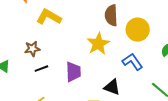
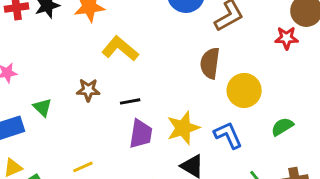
yellow star: (98, 44) -> (183, 128), moved
black line: (41, 69) -> (130, 101), moved

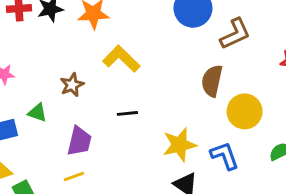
brown star: (88, 90) -> (72, 85), moved, turned -30
green triangle: (42, 107) -> (37, 113), turned -30
purple trapezoid: (141, 134) -> (79, 141), moved

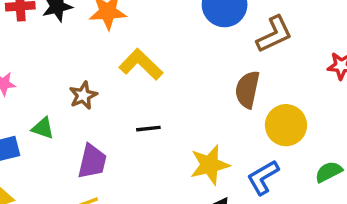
blue L-shape: (225, 156) -> (263, 177), turned -100

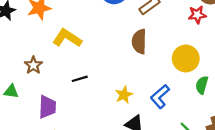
yellow circle: (286, 125) -> (186, 59), moved
yellow star: (210, 165) -> (124, 95), size x0.7
green semicircle: (329, 172) -> (202, 85), turned -36

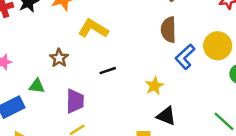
blue L-shape: (160, 97) -> (185, 57), moved

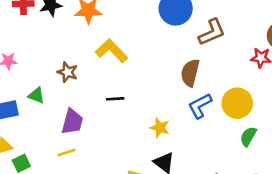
brown star: (59, 58) -> (67, 72), turned -30
yellow star: (154, 86) -> (160, 128), turned 30

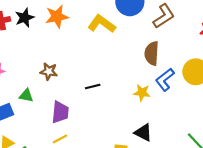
yellow L-shape: (111, 51) -> (102, 24), moved
yellow star: (160, 128) -> (142, 93), moved

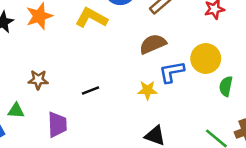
brown semicircle: (152, 53) -> (153, 44), turned 70
blue L-shape: (165, 80) -> (172, 72), turned 35

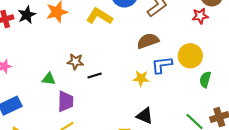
brown star: (38, 80) -> (75, 62), moved
green triangle: (16, 111) -> (49, 79), moved

